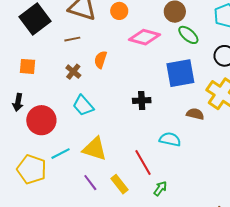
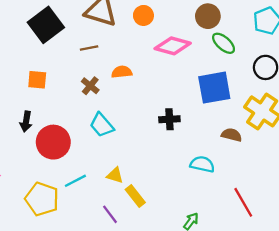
orange semicircle: (100, 60) -> (122, 72), turned 66
yellow triangle: (95, 149) -> (115, 175), size x0.6
red line: (143, 162) -> (243, 202), moved
yellow rectangle: (119, 184) -> (135, 196), moved

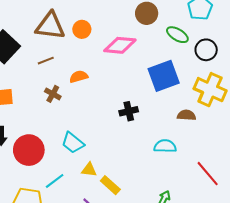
orange circle: (143, 15) -> (82, 29), moved
green ellipse: (224, 43) -> (177, 35), moved
cyan trapezoid: (102, 125) -> (73, 143), moved

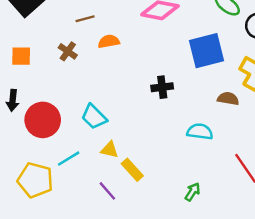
brown line: (46, 61) -> (85, 19), moved
brown cross: (53, 94) -> (68, 51), moved

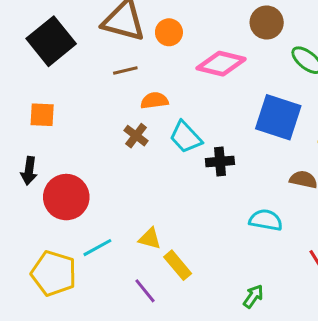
brown cross: (68, 51) -> (136, 136), moved
blue square: (207, 51) -> (278, 117), turned 30
cyan trapezoid: (94, 117) -> (186, 137), moved

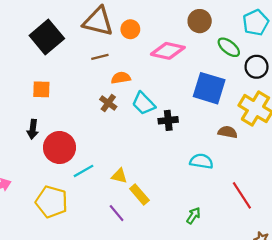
cyan line: (97, 248) -> (83, 171), moved

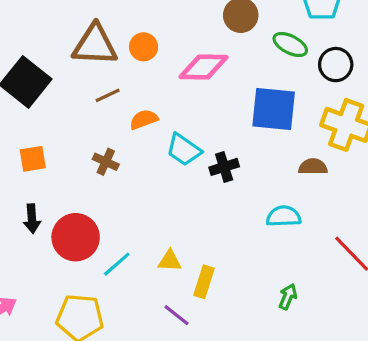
brown cross: (108, 103) -> (106, 162), moved
yellow rectangle: (139, 194) -> (204, 282), turned 70

